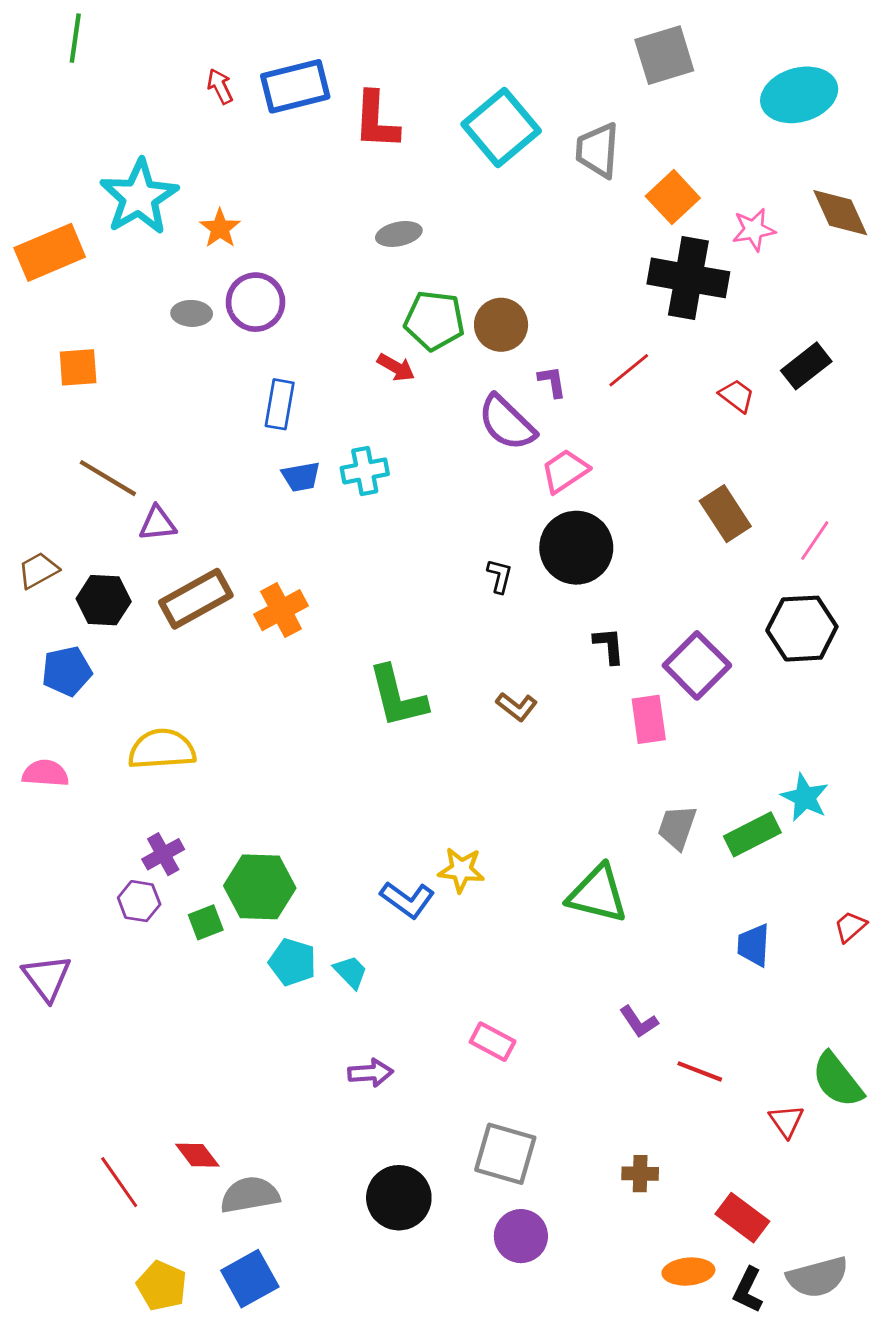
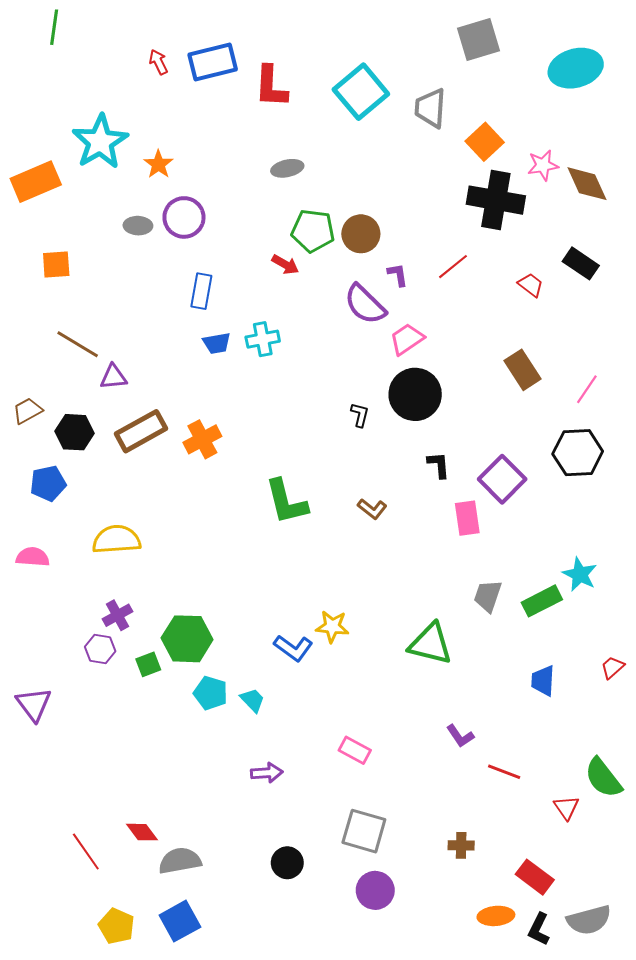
brown diamond: (840, 213) -> (587, 184), moved
black rectangle: (806, 366) -> (581, 263), turned 72
black circle: (399, 1198) -> (287, 863), size x0.7

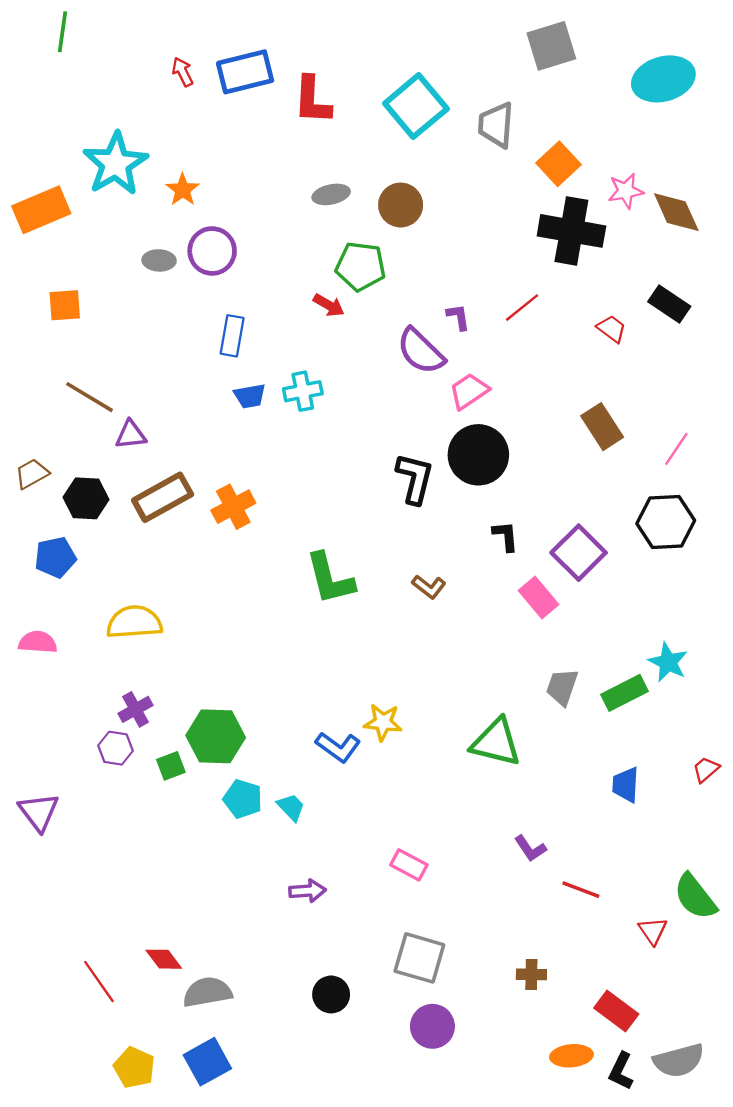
brown circle: (361, 234) -> (401, 205), moved
black L-shape: (360, 415) -> (415, 478), size x1.8
pink rectangle: (467, 518) -> (538, 597), turned -32

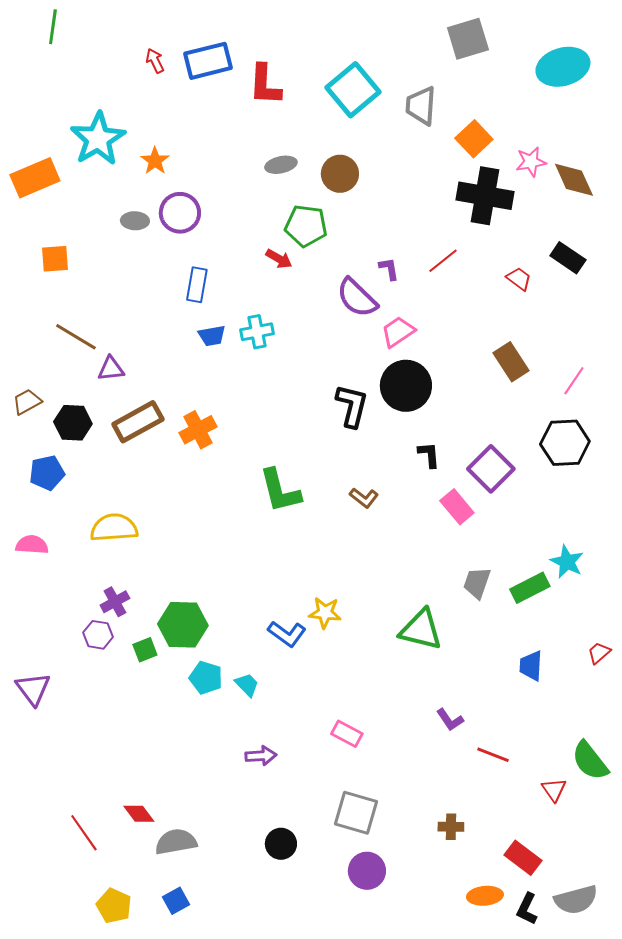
blue square: (207, 1062) -> (176, 901), size x0.7

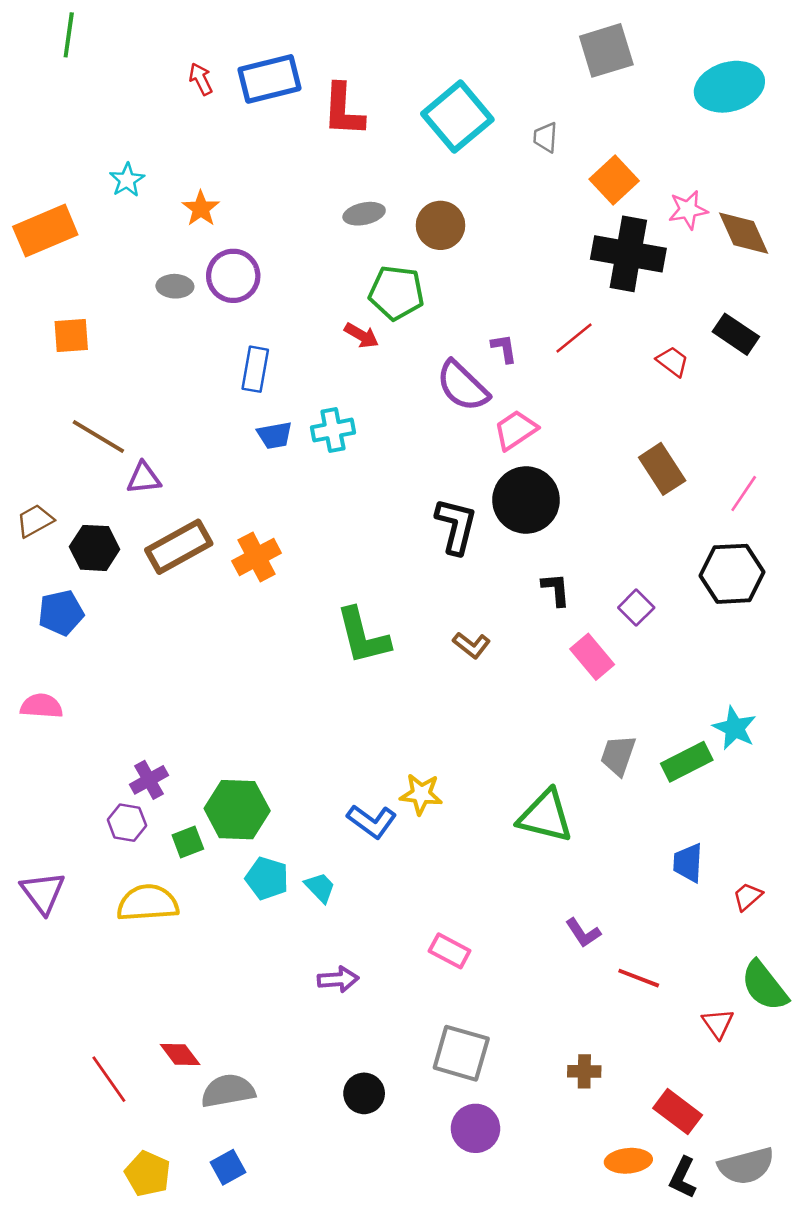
gray trapezoid: (421, 106) -> (545, 137), size x0.6
cyan star: (98, 139) -> (127, 180), size x0.5
purple square: (491, 469) -> (636, 608), size x0.6
yellow semicircle: (114, 528) -> (148, 903), moved
red trapezoid: (599, 653) -> (748, 896), moved

